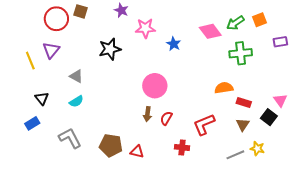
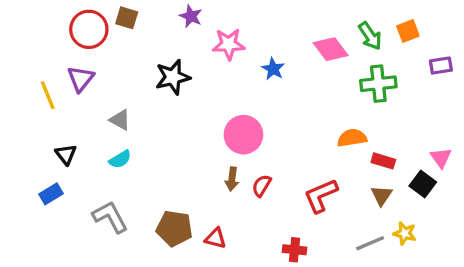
green arrow: (235, 23) -> (370, 36), turned -90
red cross: (182, 147) -> (294, 250), moved

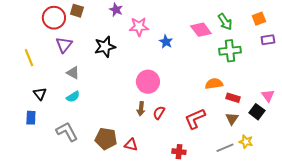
orange square: (408, 31) -> (259, 19), moved
purple triangle: (81, 79) -> (64, 45), moved
blue rectangle: (51, 194) -> (31, 118), turned -56

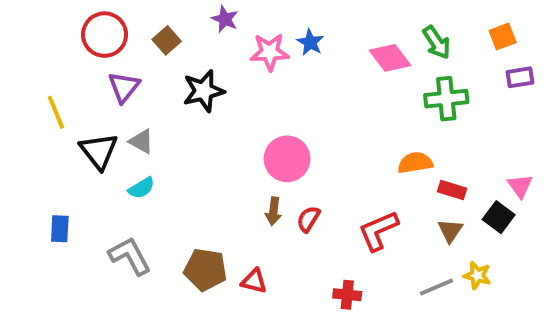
brown square: (77, 11) -> (167, 40), moved, turned 32
blue star: (166, 42) -> (310, 42), moved
black triangle: (40, 94) -> (99, 151), moved, size x1.5

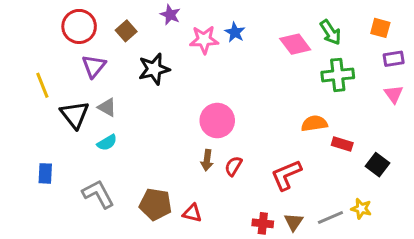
orange square: (503, 37) -> (380, 28), turned 36
pink triangle: (520, 186) -> (394, 94), moved
brown triangle: (450, 231) -> (294, 222), moved

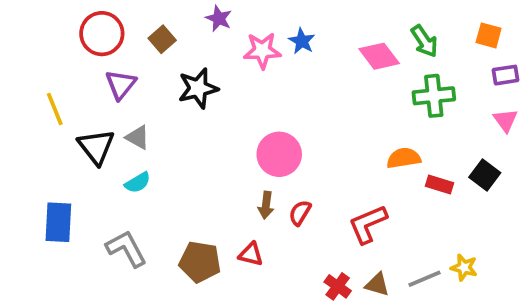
black square: (377, 165) -> (485, 175), moved
blue rectangle: (45, 173) -> (58, 222), size x1.5
red triangle: (192, 213) -> (251, 254), moved
brown triangle: (294, 222) -> (377, 284), turned -48
red cross: (263, 223) -> (338, 286), turned 30

